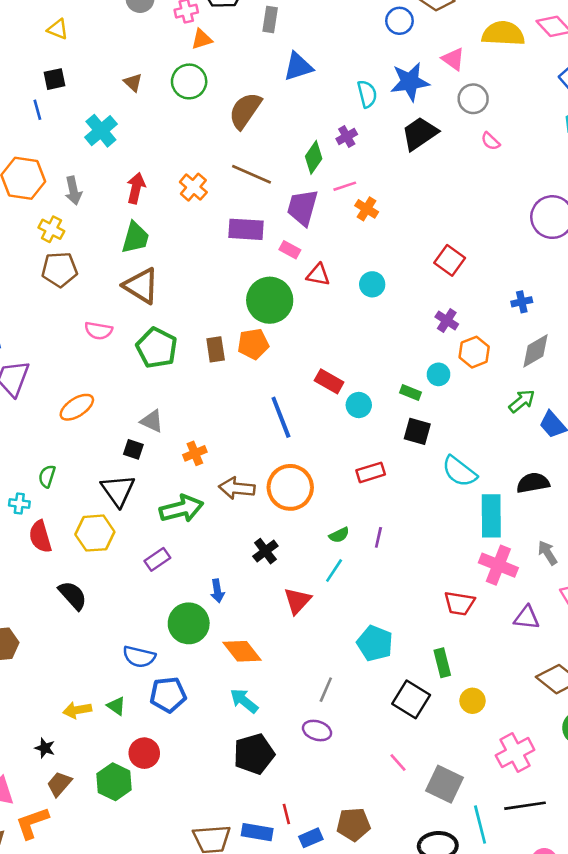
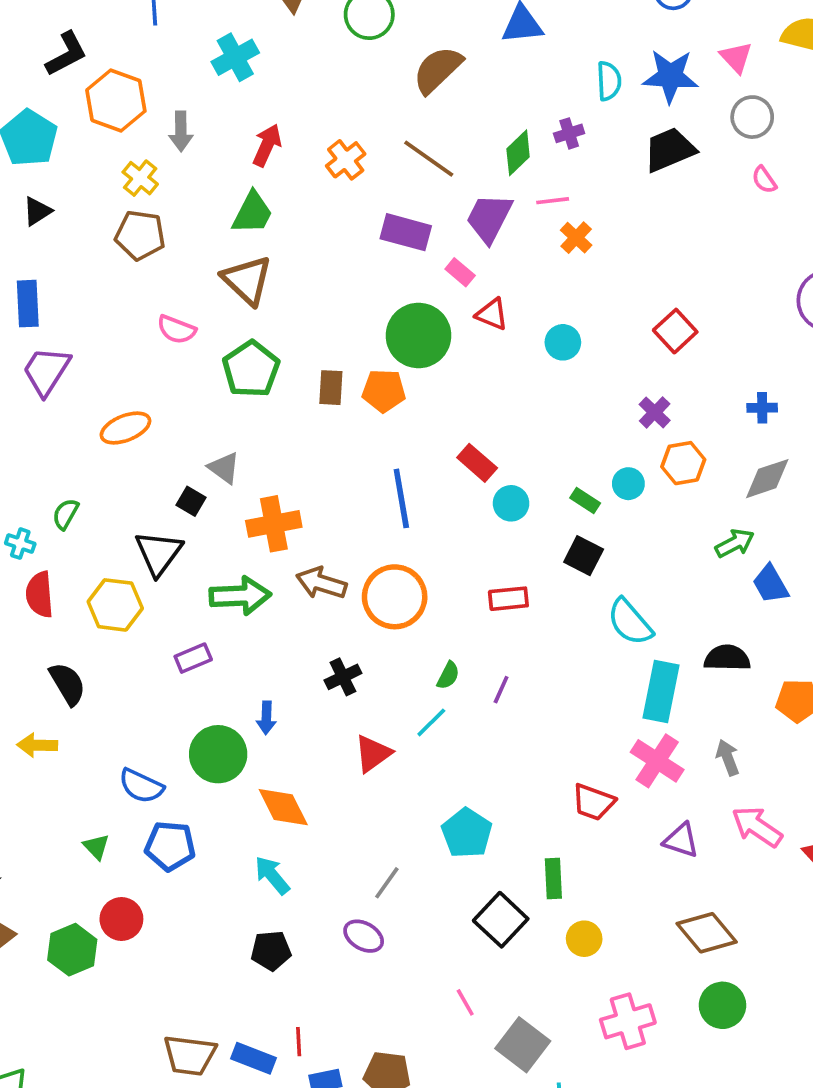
orange cross: (195, 453) -> (274, 524), size x1.6
green semicircle: (339, 535) -> (448, 675), turned -48
yellow arrow: (77, 710) -> (37, 745), moved
black pentagon: (254, 754) -> (271, 951), size x0.7

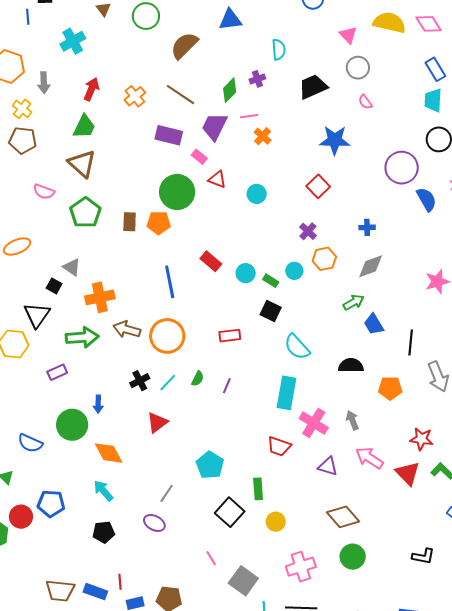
blue star: (670, 76) -> (335, 140), moved
cyan circle: (511, 503) -> (246, 273), moved
cyan rectangle: (661, 692) -> (287, 393), moved
cyan line: (431, 722) -> (168, 383), moved
blue pentagon: (170, 846) -> (51, 504), moved

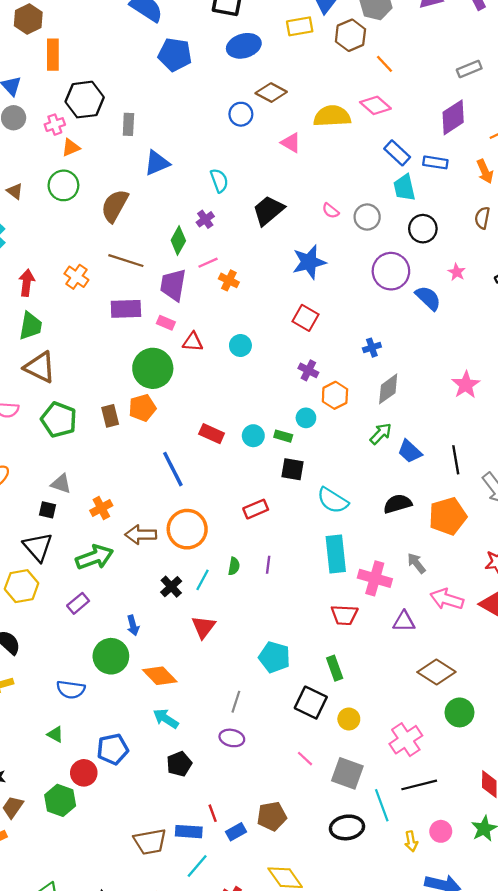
gray circle: (358, 68) -> (367, 217), moved
orange cross: (100, 297) -> (101, 508), size x0.7
orange pentagon: (390, 388) -> (448, 516), size x1.4
yellow circle: (276, 522) -> (349, 719), moved

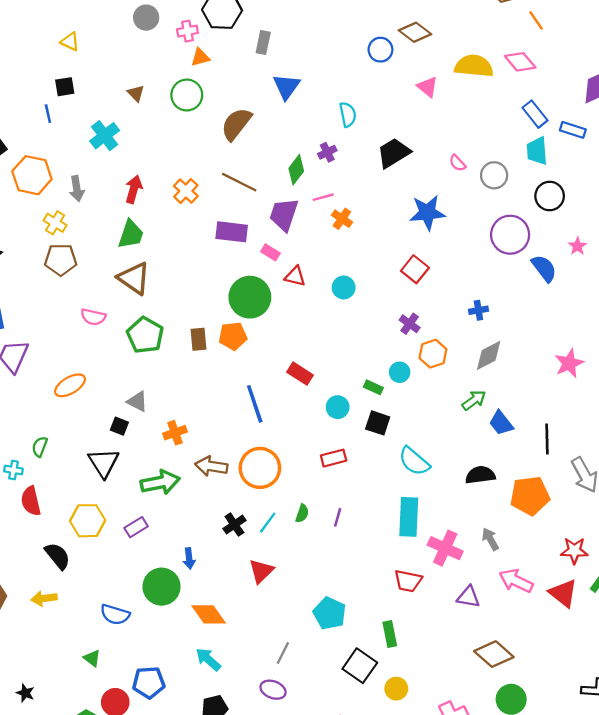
blue triangle: (157, 163) -> (286, 87), turned -40
cyan circle: (253, 436) -> (338, 407), moved
yellow hexagon: (22, 586) -> (88, 521), moved

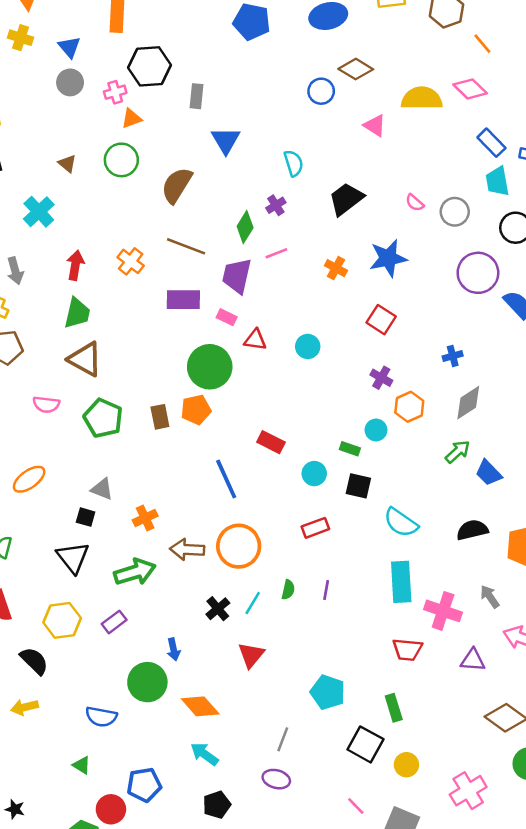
orange cross: (342, 219) -> (336, 268), moved

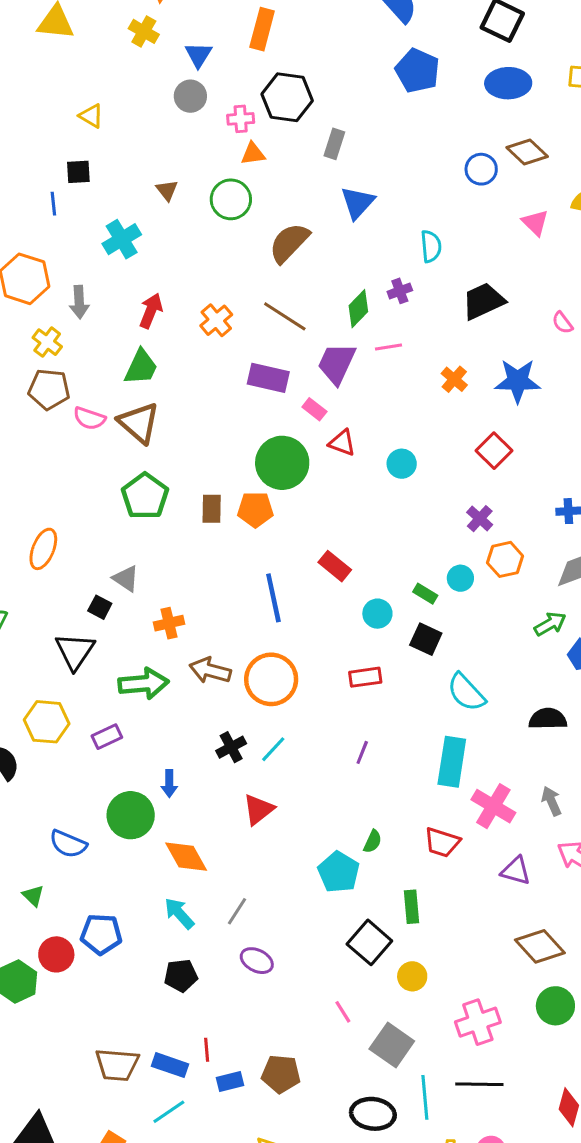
pink semicircle: (46, 404) -> (89, 418), moved
orange ellipse: (29, 479) -> (43, 549), turned -44
green semicircle: (288, 590) -> (373, 841), moved
gray line: (283, 739) -> (237, 911), moved

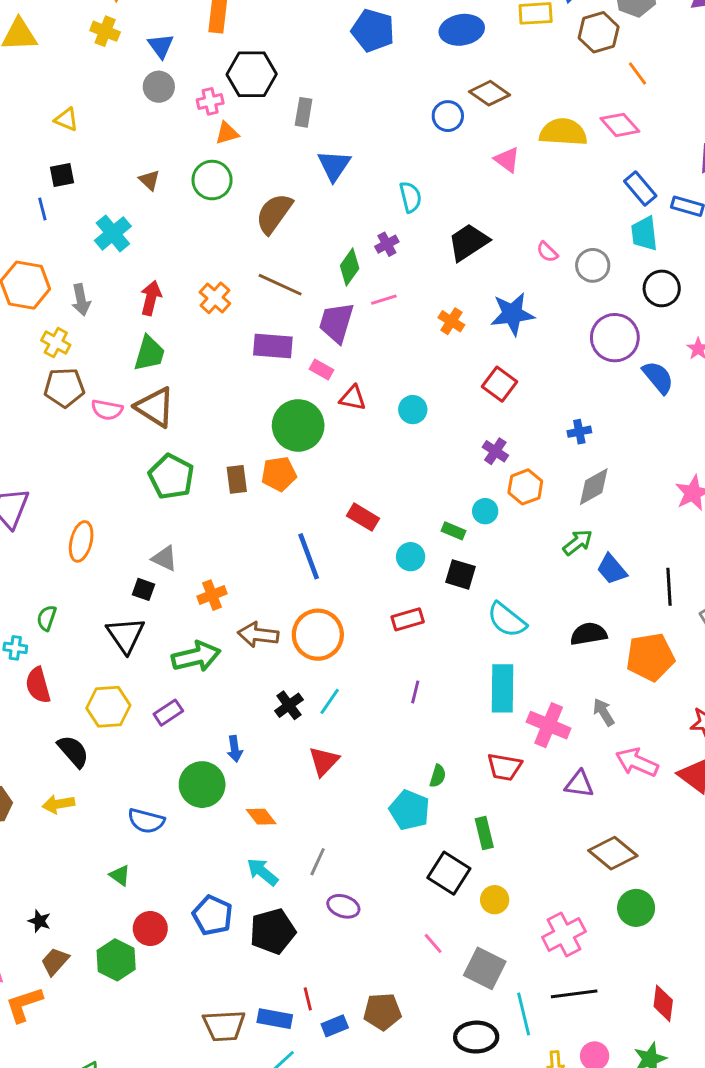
orange diamond: (186, 857) -> (261, 817), size x0.7
blue pentagon: (101, 934) -> (213, 915), moved, turned 30
black pentagon: (181, 976) -> (273, 931), size x1.4

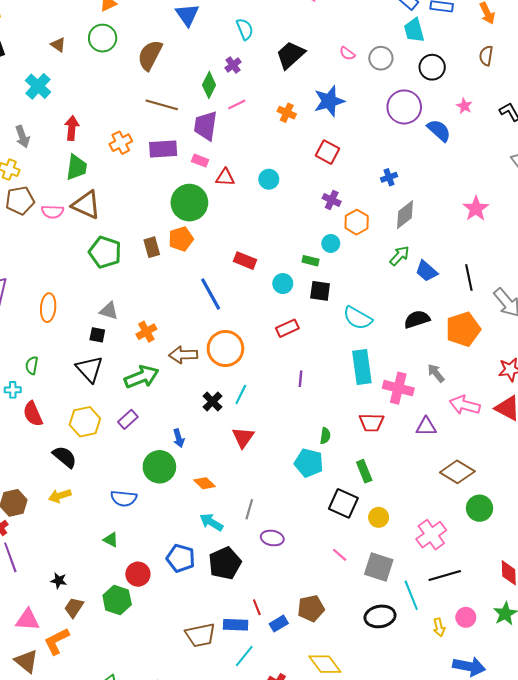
orange cross: (215, 298) -> (121, 143), moved, turned 30

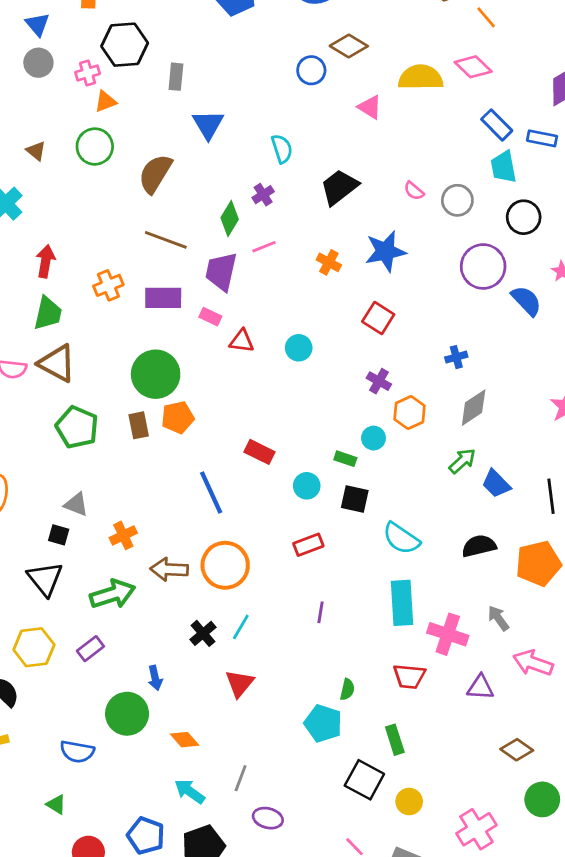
green circle: (189, 203) -> (156, 374), moved
brown diamond: (457, 472) -> (517, 750), size x0.7

